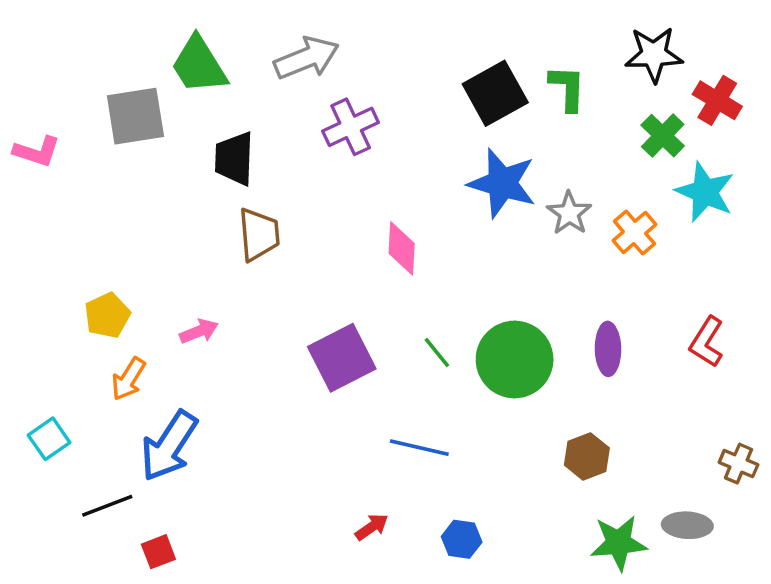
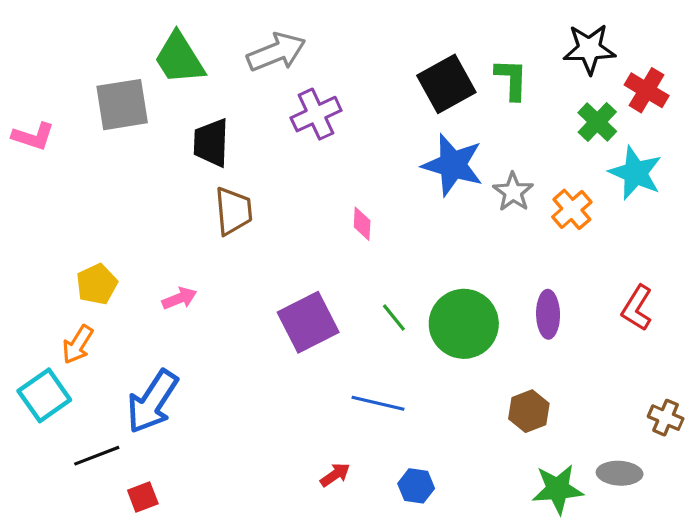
pink diamond: (402, 248) -> (362, 224), size x0.7
orange arrow: (128, 379) -> (78, 344), moved
cyan square: (49, 439) -> (44, 395), size x1.4

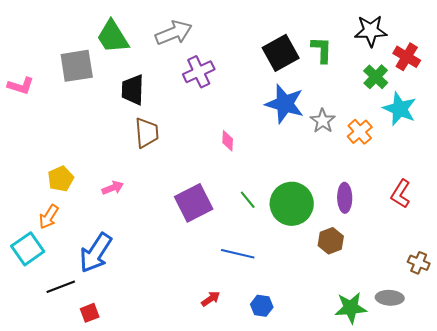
brown hexagon: (529, 411) -> (331, 241), moved

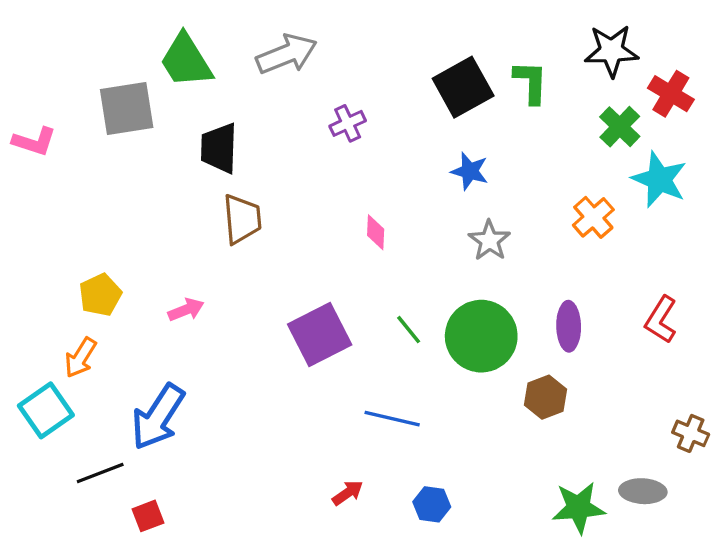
purple cross: (199, 72) -> (348, 123), moved, size x0.7
blue star: (285, 104) -> (470, 171), size x0.6
gray star: (323, 121) -> (489, 240), moved

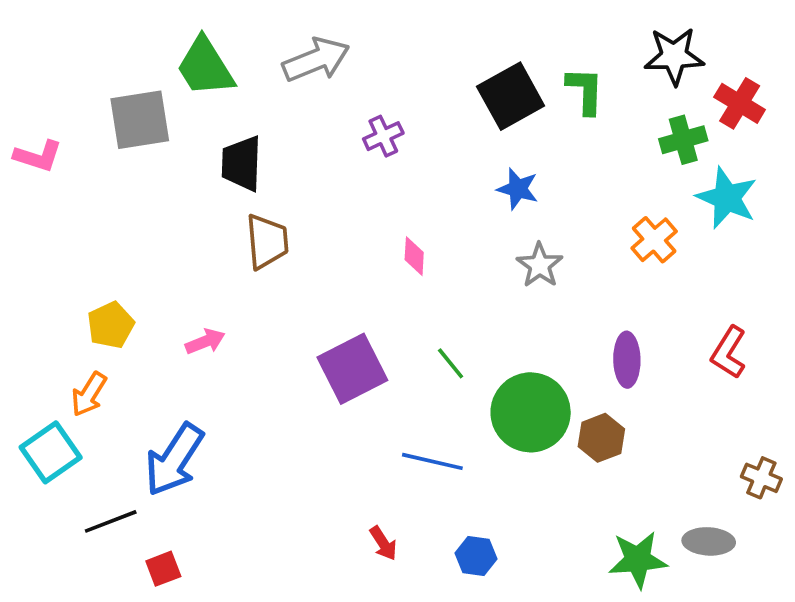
green cross: (620, 127) -> (683, 140), turned 30
green circle: (481, 336) -> (531, 412), moved
red arrow: (348, 493) -> (383, 543), turned 92

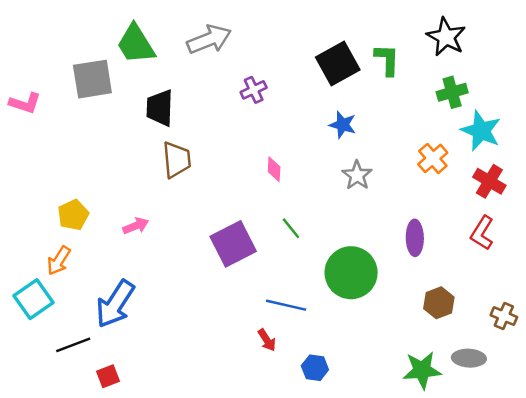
black star: (674, 56) -> (446, 37), turned 30
red cross: (740, 103) -> (489, 181), moved
green line: (451, 363) -> (291, 228), moved
brown hexagon: (601, 438) -> (439, 303), moved
red arrow: (383, 543) -> (267, 340), moved

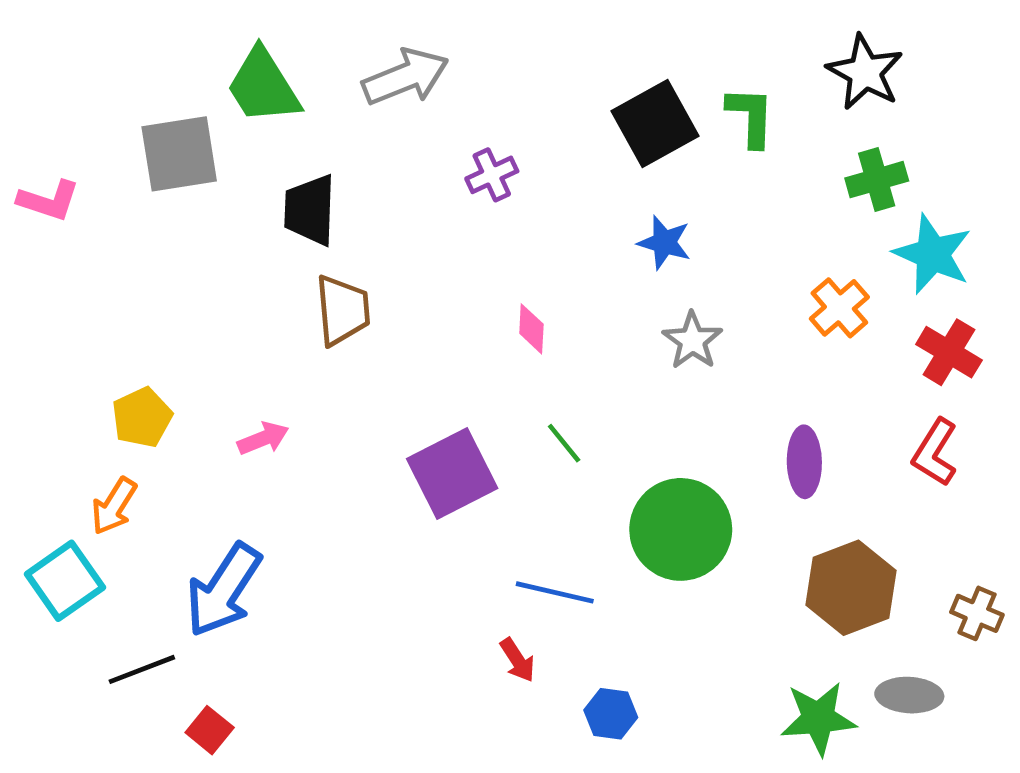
brown hexagon: (439, 303) -> (851, 588), size x1.5
red square: (108, 376) -> (210, 730), turned -30

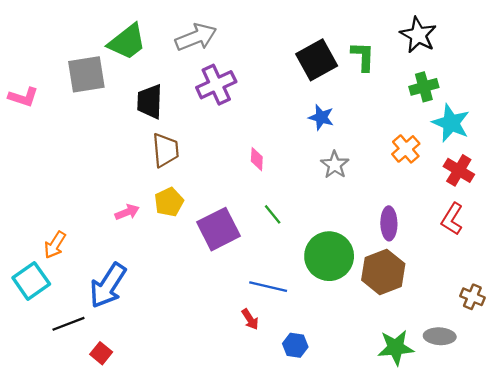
green trapezoid: (263, 86) -> (127, 42), turned -96
purple cross: (492, 175) -> (216, 85), moved, size x1.6
yellow pentagon: (142, 417) -> (169, 202), moved
brown hexagon: (851, 588) -> (383, 272), moved

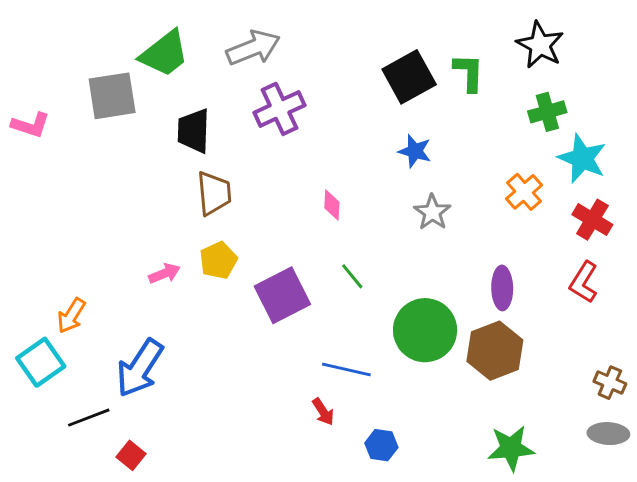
gray ellipse: (440, 336) -> (608, 434), moved

